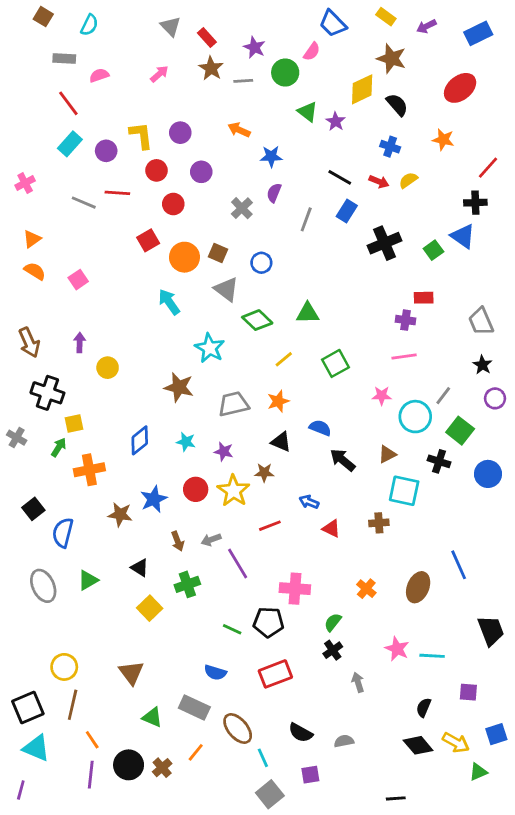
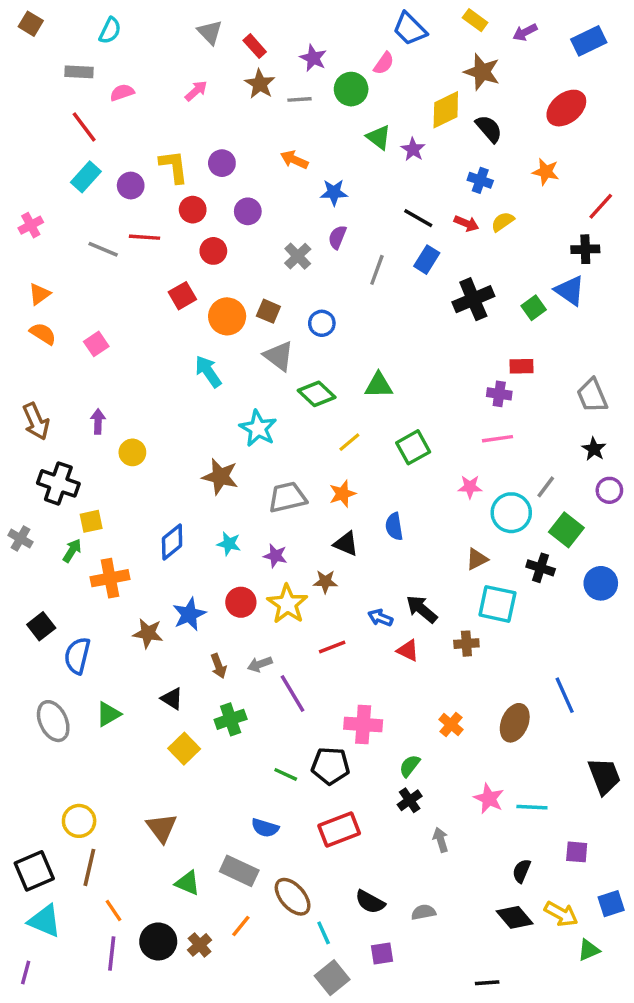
brown square: (43, 17) -> (31, 24), moved
blue semicircle: (320, 428) -> (394, 526), turned -120
black arrow: (343, 460) -> (422, 609), moved

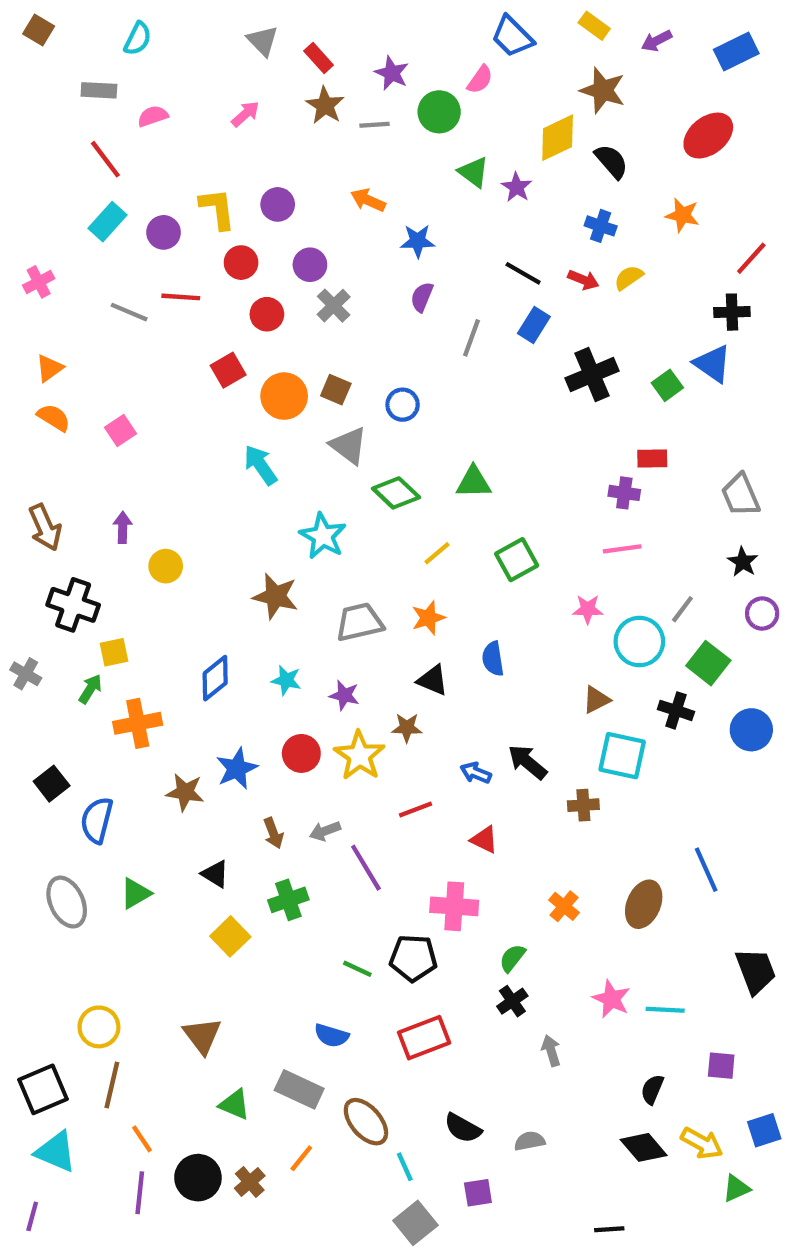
gray cross: (298, 256) -> (334, 306), moved
red triangle: (408, 650) -> (484, 840), moved

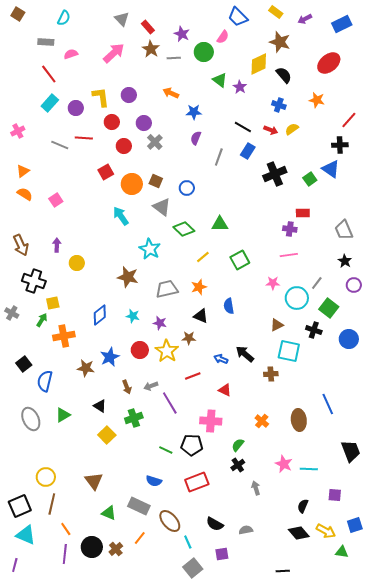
pink arrow: (245, 114) -> (114, 53), size x1.6
brown ellipse: (644, 904) -> (299, 420), turned -30
green triangle: (736, 1188) -> (342, 552), turned 32

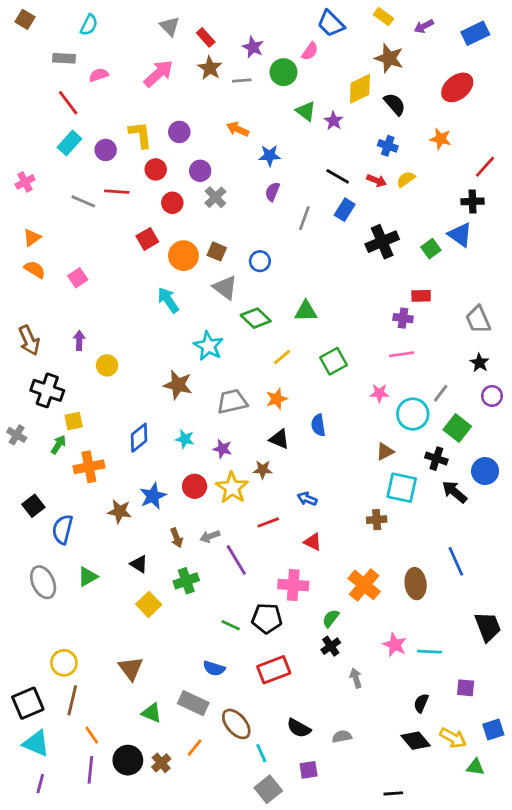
black arrow: (245, 354) -> (454, 492), moved
orange cross: (262, 421) -> (364, 585), size x1.6
purple line: (15, 565) -> (40, 784), moved

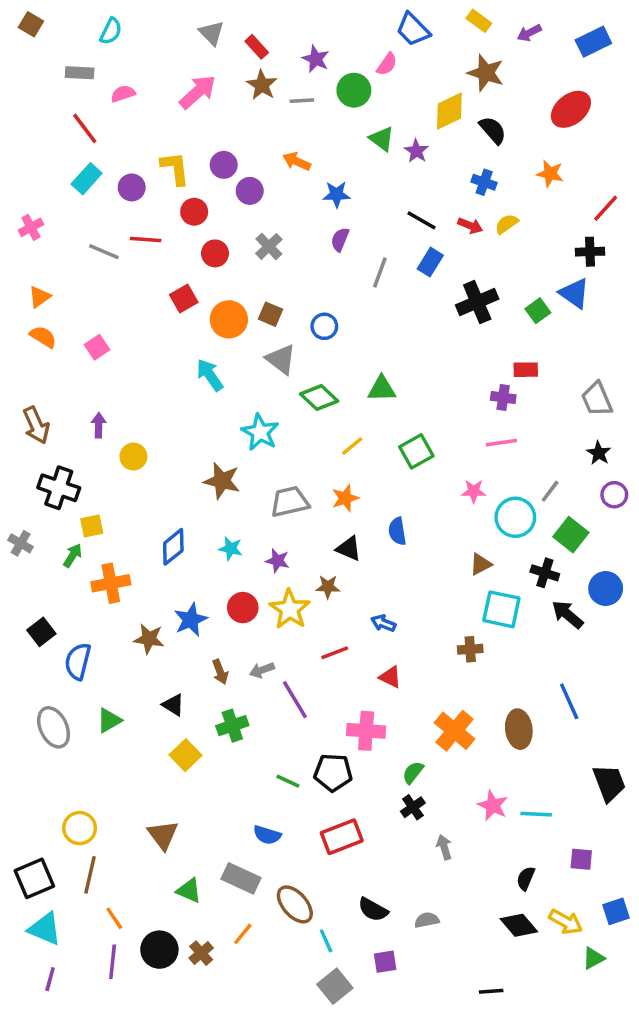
purple circle: (200, 171) -> (250, 191), moved
green triangle: (475, 767) -> (593, 958), turned -36

